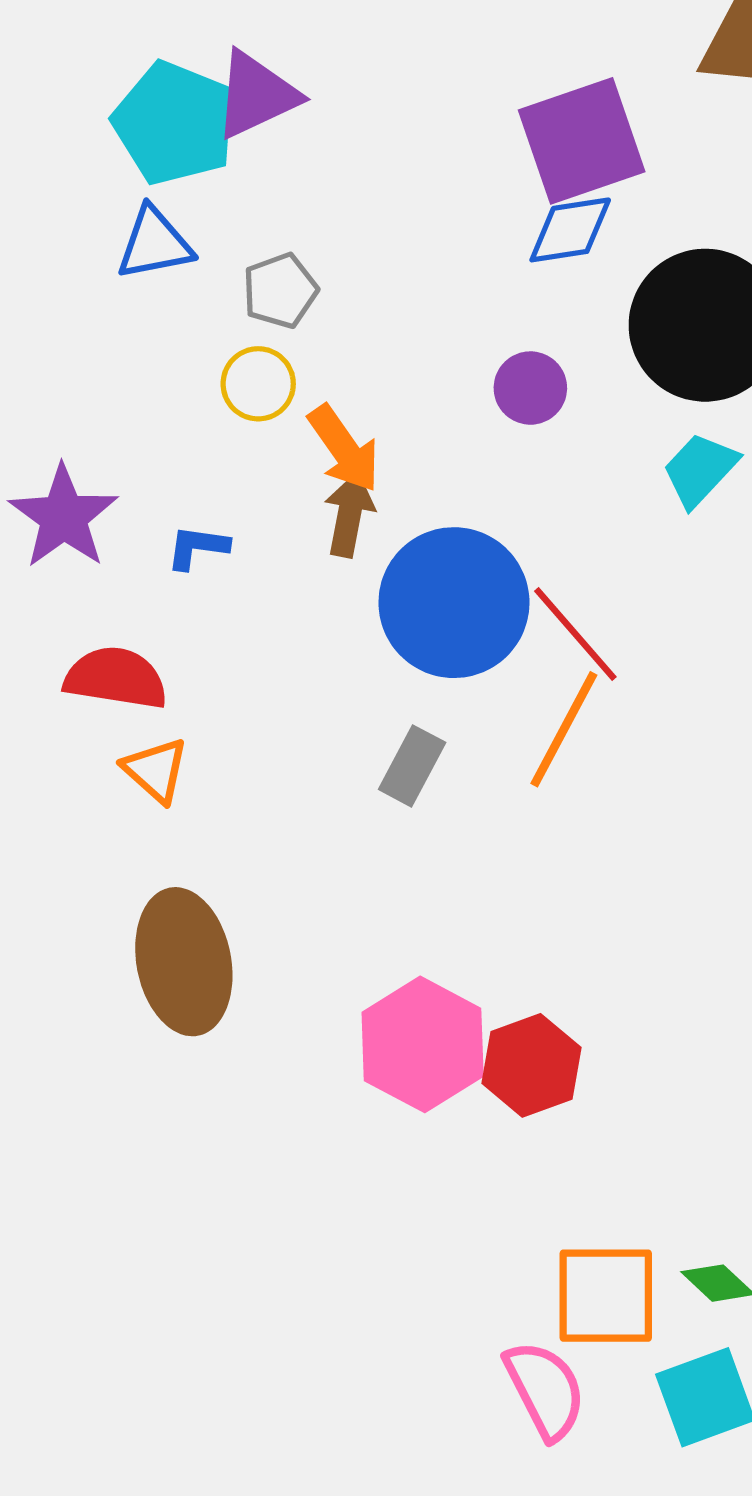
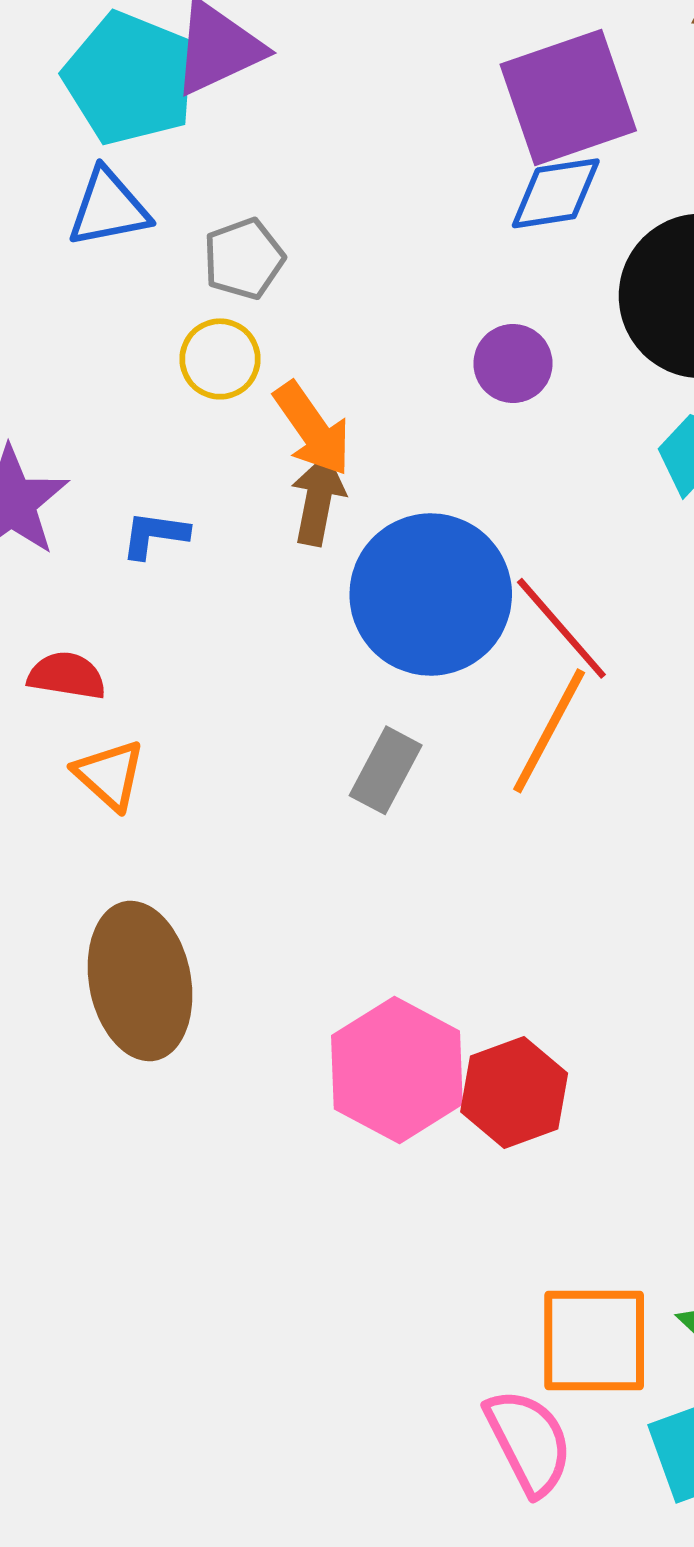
red semicircle: (116, 678) -> (67, 676), size x0.7

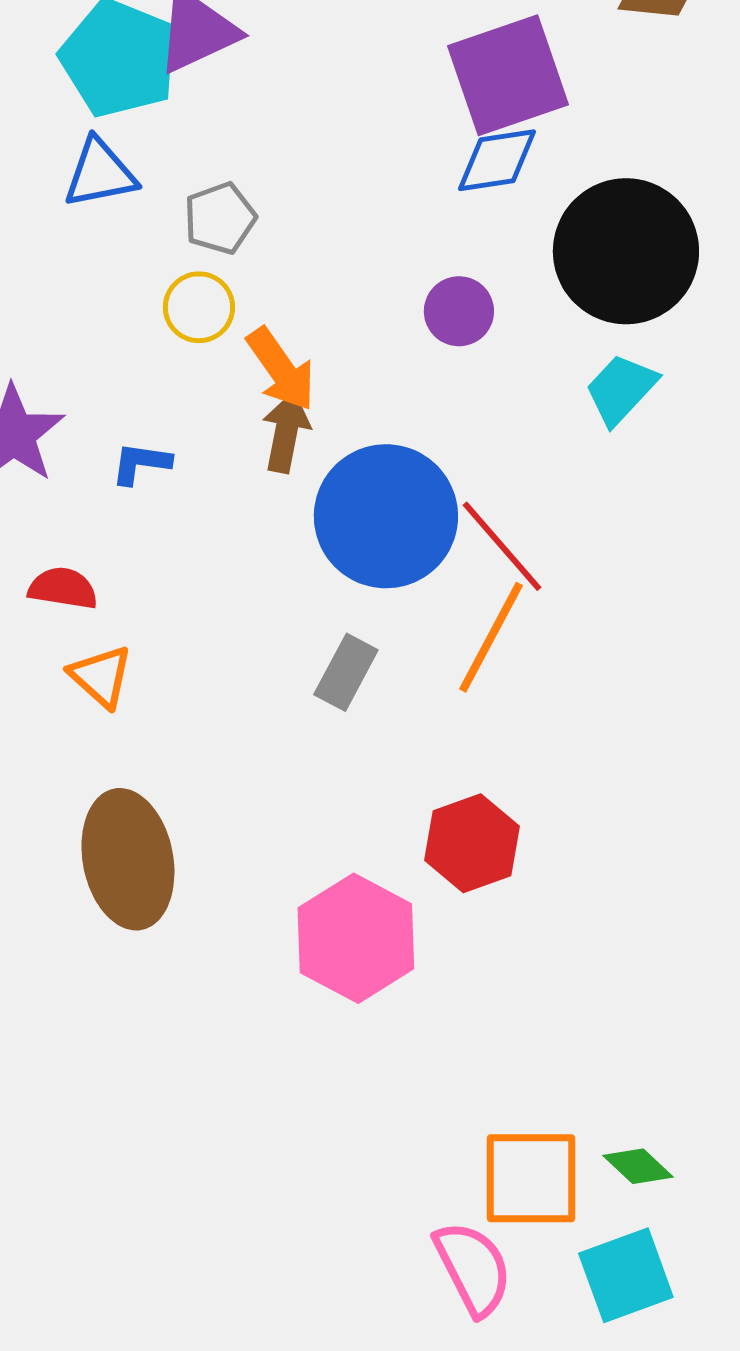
red hexagon: (514, 1093) -> (472, 843), moved

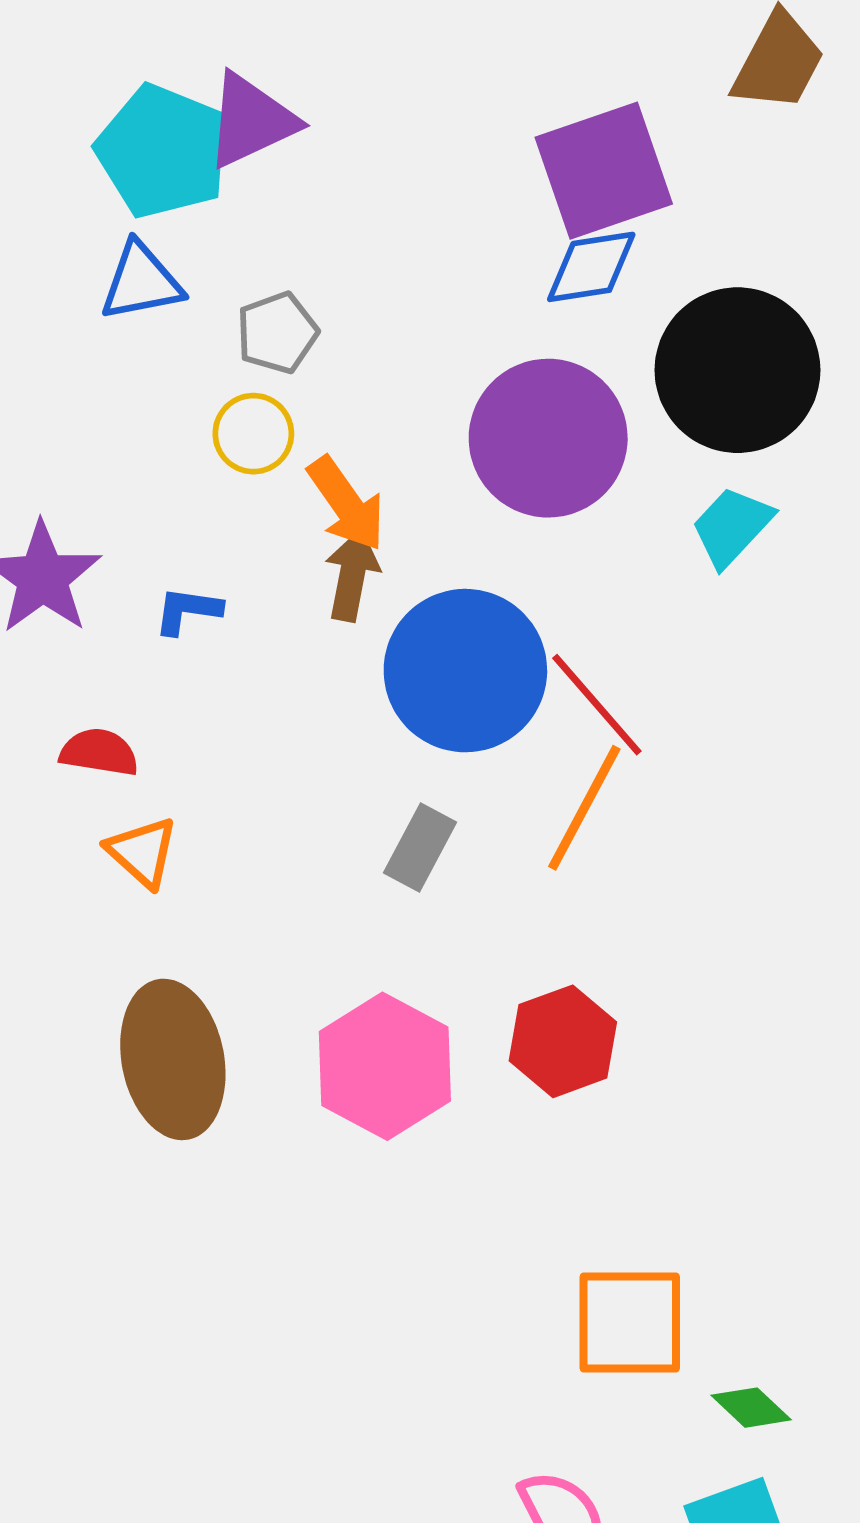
purple circle: (459, 311) -> (548, 438), size x2.0
pink hexagon: (356, 938) -> (385, 1066), moved
orange square: (531, 1178) -> (630, 1323), moved

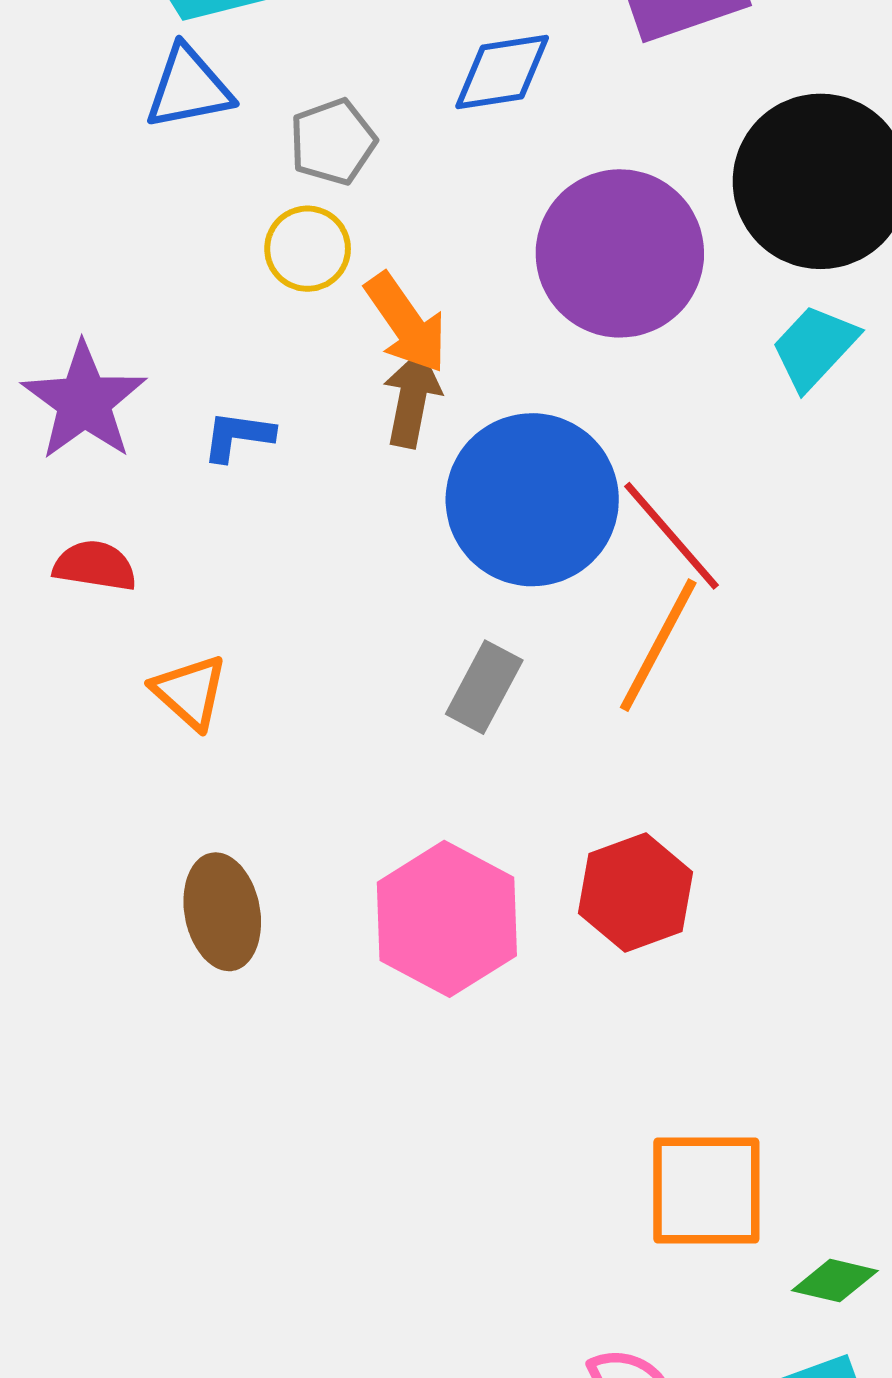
blue diamond: (591, 267) -> (502, 72), moved
red semicircle: (99, 752) -> (95, 566), moved
brown ellipse: (173, 1059) -> (222, 912), size x0.7
green diamond: (751, 1408) -> (835, 1281), turned -30

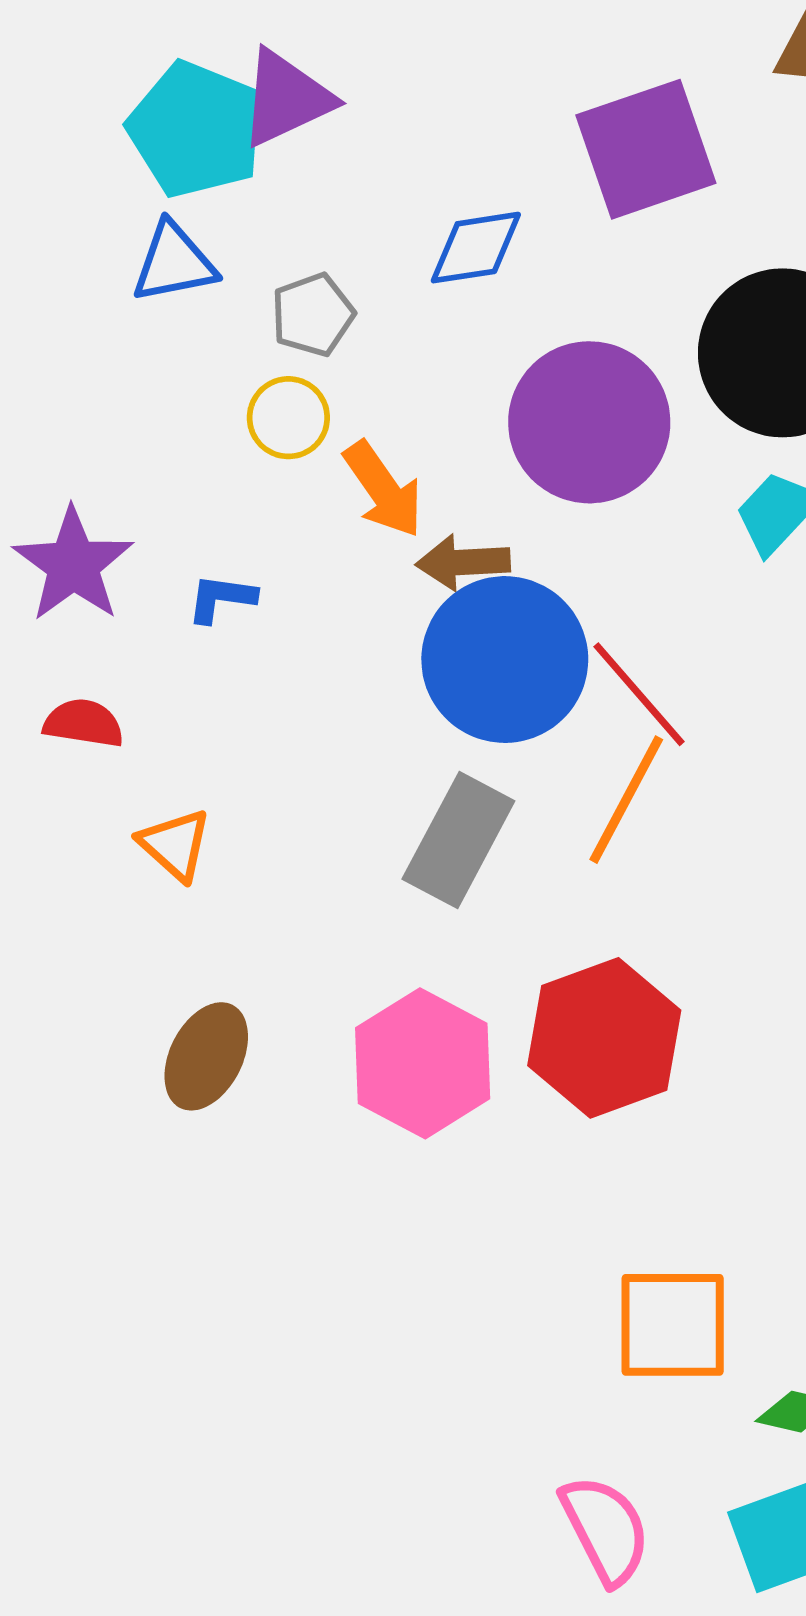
brown arrow: (412, 399) -> (463, 562), moved, turned -104
gray rectangle: (484, 687) -> (458, 840), size x1.5
red hexagon: (635, 893) -> (604, 1038), size x1.4
brown ellipse: (222, 912) -> (206, 1056), turned 38

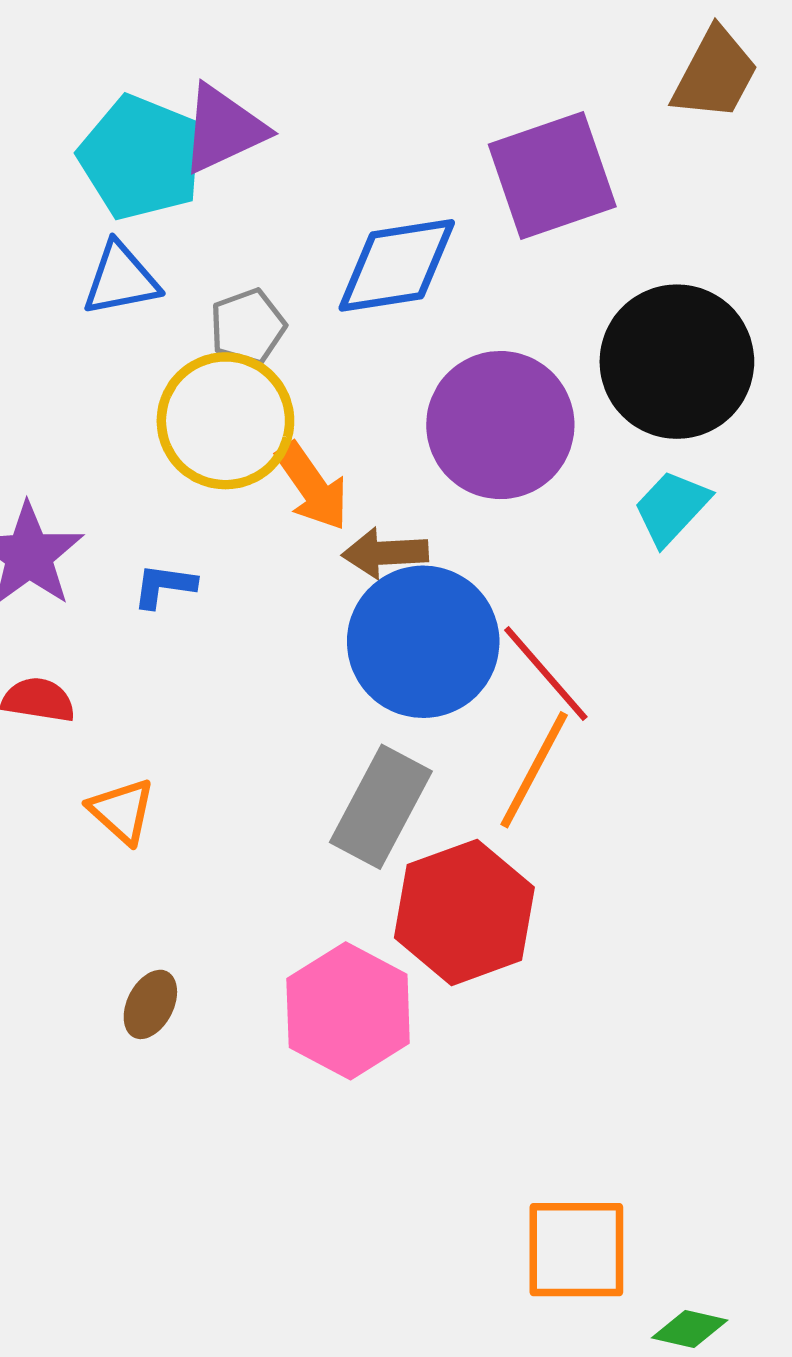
blue diamond: (476, 248) -> (397, 265), size x1.4
yellow circle: (288, 418) -> (225, 421), size x1.8
red hexagon: (604, 1038) -> (464, 912), moved
brown ellipse: (206, 1056) -> (150, 1004), size x0.7

